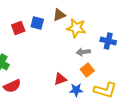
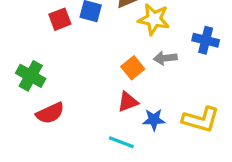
orange square: (87, 70) -> (133, 68), moved

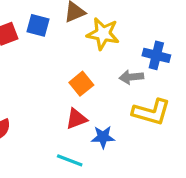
gray arrow: (165, 58) -> (131, 77), moved
yellow L-shape: (201, 120) -> (151, 112), moved

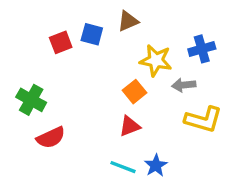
yellow star: (103, 34) -> (156, 60), moved
blue cross: (156, 55) -> (202, 49), moved, turned -30
blue star: (103, 137) -> (156, 165), moved, turned -30

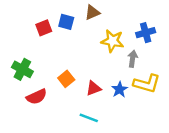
gray arrow: (184, 85) -> (133, 59), turned 105
orange square: (135, 92) -> (66, 79), moved
blue star: (156, 165) -> (120, 90), moved

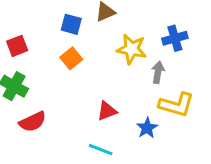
red square: (44, 28) -> (17, 46), moved
orange square: (66, 79) -> (71, 58), moved
blue star: (120, 90) -> (147, 128), moved

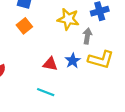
red triangle: (107, 111) -> (50, 64), turned 32
blue star: (147, 128) -> (73, 61), moved

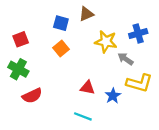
gray arrow: (87, 36) -> (125, 59), turned -64
blue star: (73, 61) -> (113, 96), moved

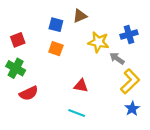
orange square: (61, 48) -> (56, 49), turned -32
yellow L-shape: (139, 83) -> (130, 81), turned -60
blue star: (113, 96) -> (132, 109), moved

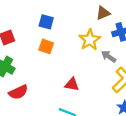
brown triangle: (80, 16) -> (103, 13), moved
yellow star: (98, 42) -> (90, 40), turned 30

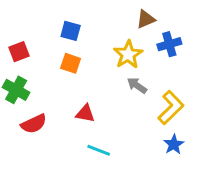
gray arrow: (109, 56) -> (137, 85), moved
red triangle: (72, 84) -> (85, 113), moved

